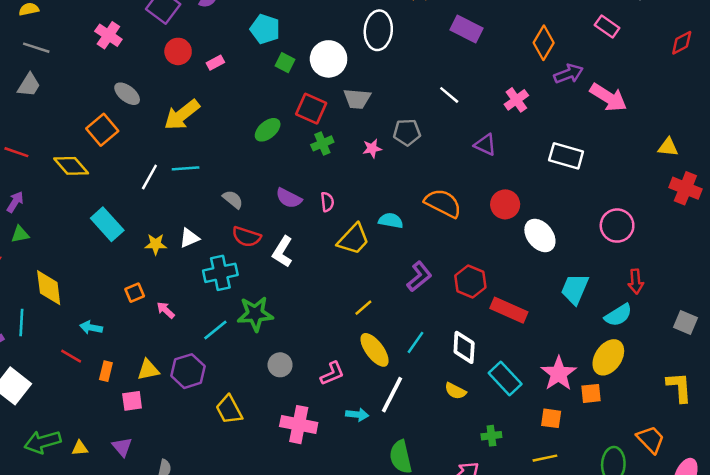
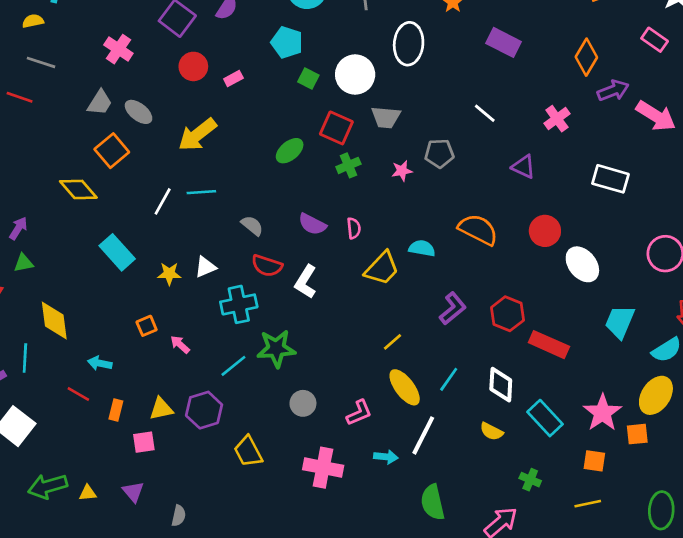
gray trapezoid: (29, 85) -> (100, 103), moved
red line: (16, 152) -> (20, 97), moved
green cross: (491, 436) -> (530, 480), turned 30

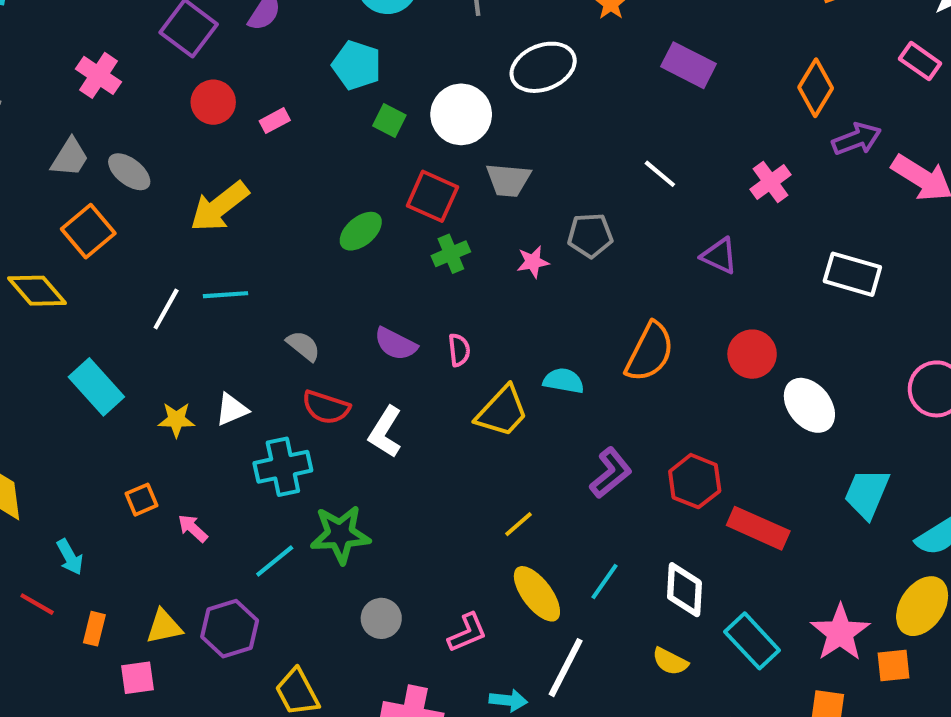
white ellipse: (409, 44) -> (543, 67), turned 63
orange semicircle: (478, 230) -> (650, 352), turned 90
cyan arrow: (100, 363) -> (70, 557), turned -130

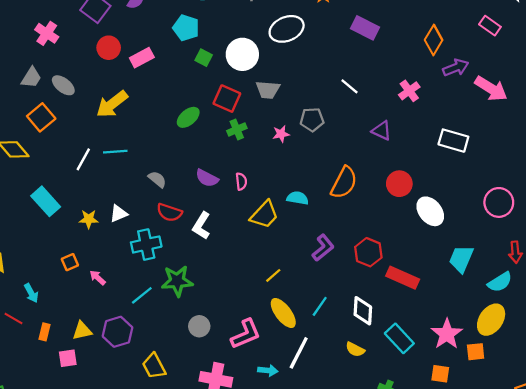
pink rectangle: (275, 121) -> (142, 58), size x1.5
pink L-shape: (467, 633) -> (246, 334), size x1.4

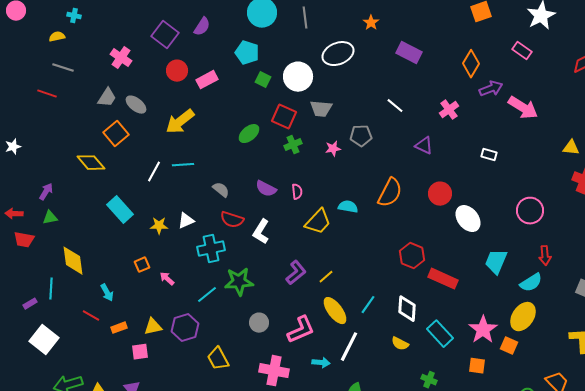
white rectangle: (453, 141) -> (489, 155), size x0.6
purple L-shape: (323, 248) -> (296, 273), moved
orange rectangle: (45, 332) -> (119, 328), turned 56
orange square: (476, 352) -> (509, 346), turned 30

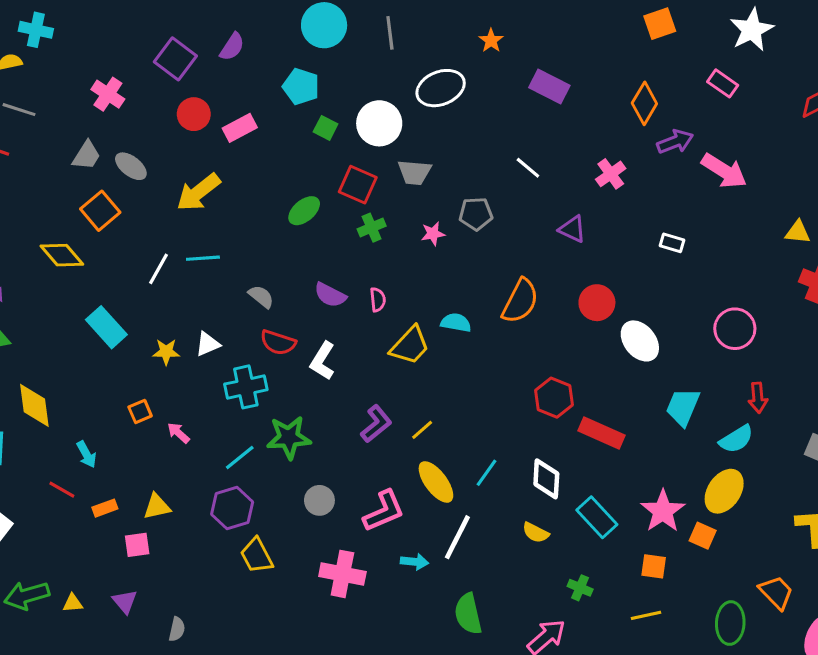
cyan cross: (74, 16) -> (36, 30), size x1.5
purple hexagon: (185, 328) -> (232, 508), moved

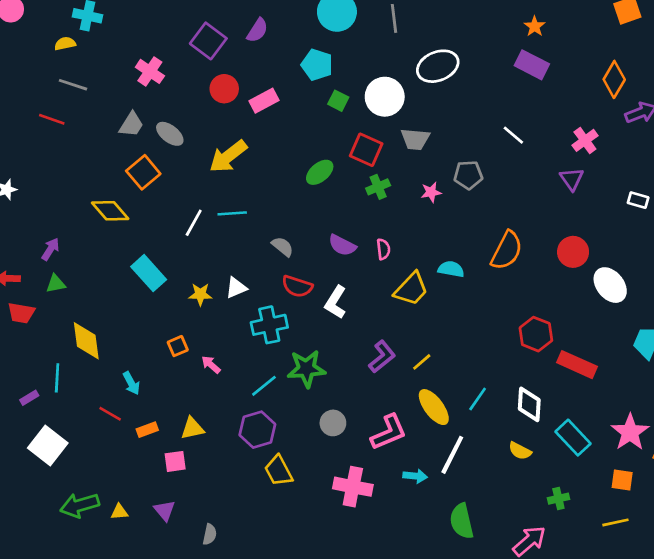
orange star: (491, 41) -> (535, 26), moved
purple triangle: (572, 229) -> (572, 179), moved, turned 30
green cross: (580, 588) -> (558, 499), turned -36

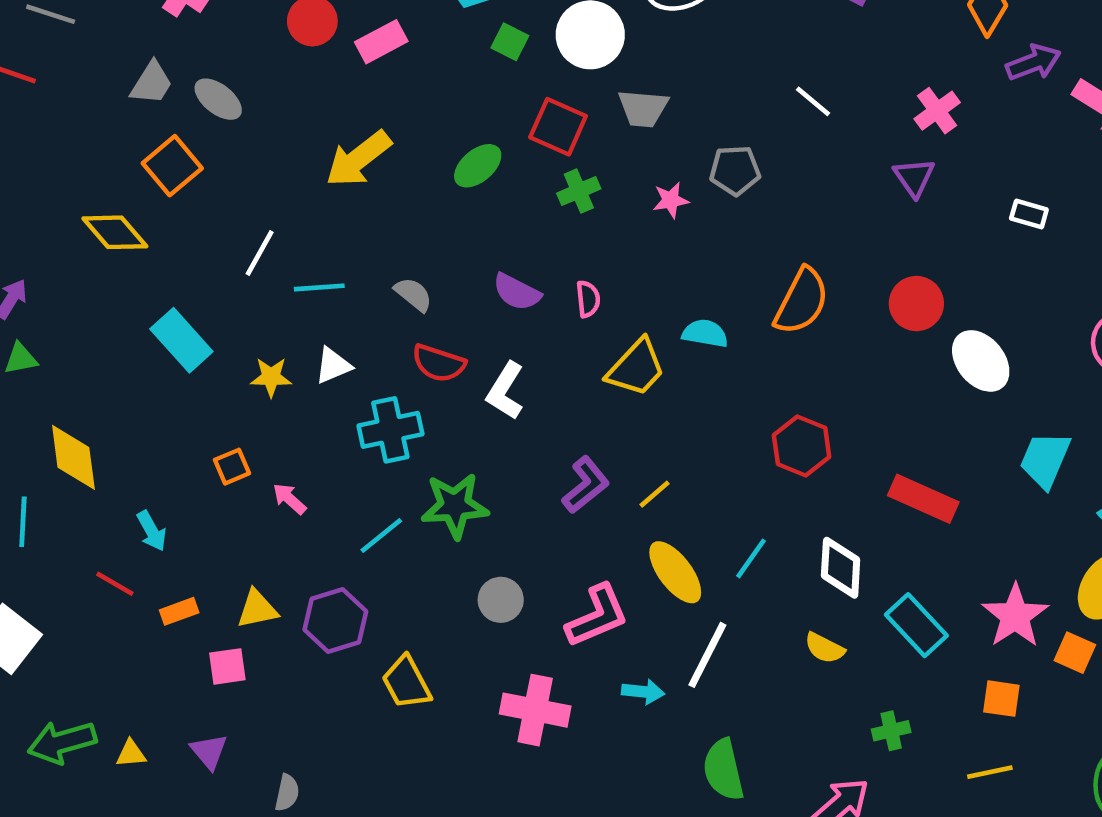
yellow arrow: (228, 156) -> (358, 159), moved
cyan line: (232, 213) -> (319, 287), moved
red hexagon: (536, 334) -> (802, 446), moved
purple hexagon: (257, 430) -> (335, 620), moved

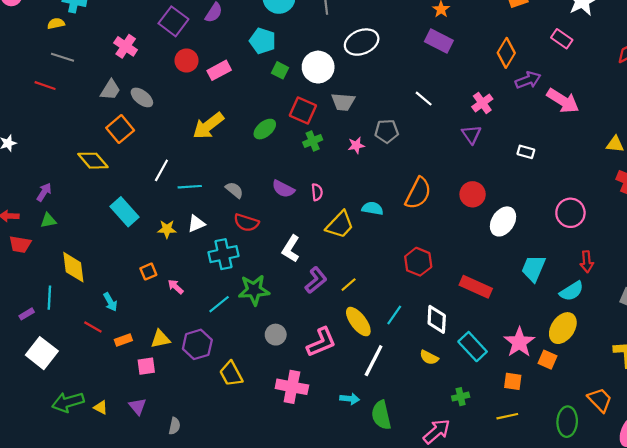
white ellipse: (981, 361) -> (503, 221), turned 72
white L-shape: (505, 391) -> (291, 249), moved
cyan arrow: (643, 692) -> (350, 399), moved
yellow triangle: (131, 754) -> (101, 407), turned 32

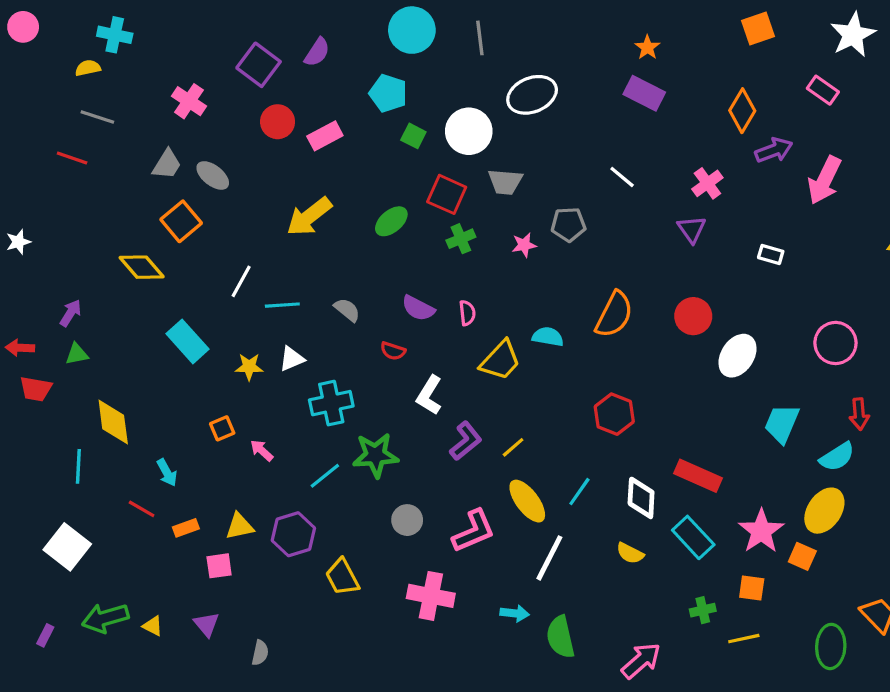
pink arrow: (563, 101) -> (824, 180), turned 84
red semicircle: (246, 223) -> (393, 351), moved, size x0.7
red rectangle: (476, 287) -> (698, 476), moved
purple rectangle: (27, 314) -> (45, 635), moved, turned -32
green cross: (461, 397) -> (703, 610), moved

